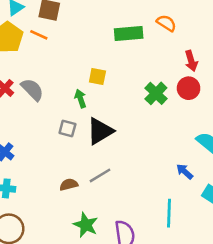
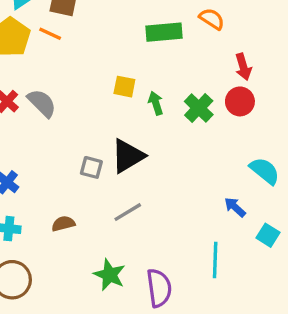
green arrow: (80, 99) -> (156, 103), moved
gray square: (67, 129) -> (91, 167), moved
brown semicircle: (69, 185) -> (63, 224), moved

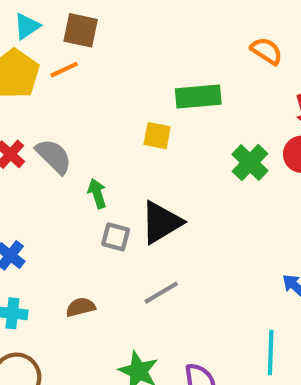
green rectangle: (164, 32) -> (198, 96), moved
orange line: (50, 34) -> (64, 70), turned -50
green arrow: (156, 103) -> (97, 193), moved

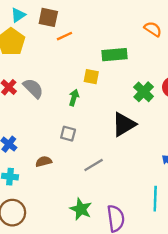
orange line: (64, 70) -> (65, 36), moved
green arrow: (97, 193) -> (74, 98), moved, turned 35
black triangle: (161, 222) -> (124, 124), moved
brown semicircle: (81, 307) -> (44, 161), moved

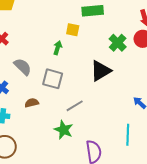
gray semicircle: (33, 88) -> (23, 67), moved
gray square: (68, 134) -> (53, 79), size x1.5
green star: (81, 209) -> (64, 130), moved

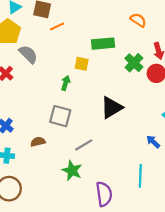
green cross: (118, 43) -> (134, 63), moved
gray semicircle: (23, 67) -> (28, 54), moved

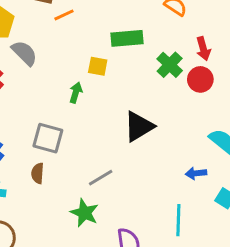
gray square: (60, 116) -> (48, 138), moved
brown semicircle: (38, 142) -> (38, 173), turned -72
blue arrow: (153, 142) -> (196, 173), turned -48

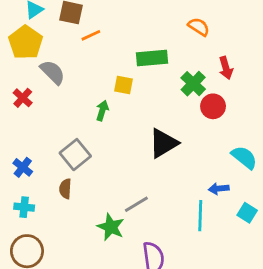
red circle: (200, 79) -> (213, 106), moved
gray square: (48, 138) -> (75, 155), turned 36
gray line: (101, 178) -> (136, 204), moved
cyan line: (178, 220) -> (200, 216), moved

